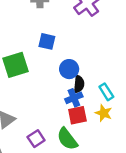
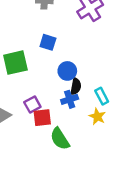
red square: (77, 115) -> (42, 118), moved
purple square: (36, 139) -> (32, 104), moved

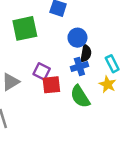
purple square: (32, 104) -> (42, 71), turned -35
green semicircle: (60, 139) -> (80, 96), moved

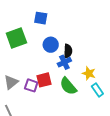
blue circle: (77, 38) -> (51, 45), moved
cyan rectangle: (112, 64) -> (97, 90), moved
purple square: (42, 71) -> (31, 85), moved

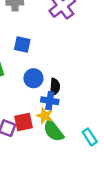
blue cross: (64, 62) -> (50, 101), turned 32
yellow star: (89, 73) -> (45, 116), moved

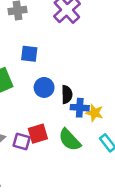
blue cross: (50, 101) -> (80, 108), moved
yellow star: (45, 116) -> (95, 113), moved

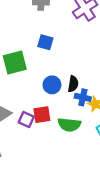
blue circle: (44, 87) -> (52, 85), moved
green semicircle: (70, 140) -> (69, 125), turned -50

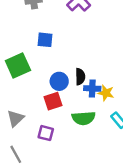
red square: (42, 115) -> (53, 101), moved
purple square: (26, 120) -> (46, 133), moved

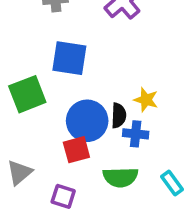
blue square: (45, 40) -> (69, 58), size x1.5
blue circle: (59, 81) -> (87, 121), size x1.5
yellow star: (106, 93) -> (146, 100), moved

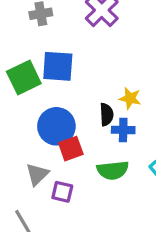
green square: (27, 94) -> (24, 78), moved
blue circle: (87, 121) -> (56, 126), moved
gray triangle: (19, 172) -> (37, 174), moved

